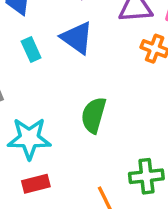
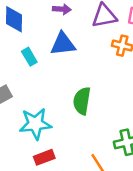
blue triangle: (77, 38) -> (63, 44), turned -36

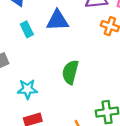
cyan star: (35, 124) -> (27, 89), size x0.7

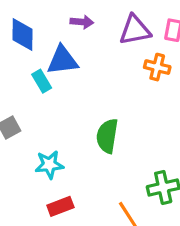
blue triangle: (57, 20) -> (63, 60), moved

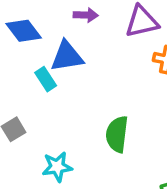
blue diamond: (22, 34) -> (24, 31), turned -36

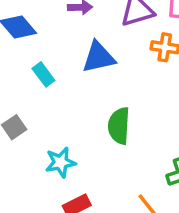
blue triangle: (67, 56) -> (99, 57), moved

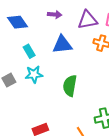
cyan star: (61, 162) -> (34, 74), moved

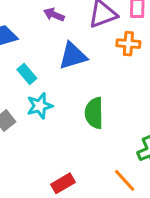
purple arrow: (55, 15) -> (54, 15), turned -152

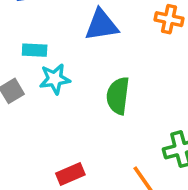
cyan rectangle: (27, 74) -> (35, 50), moved, turned -54

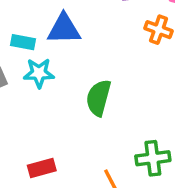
blue triangle: (101, 25) -> (64, 29), moved

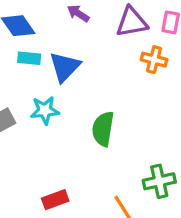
blue triangle: (64, 29) -> (65, 67), turned -40
cyan rectangle: (23, 42) -> (29, 58), moved

